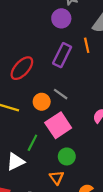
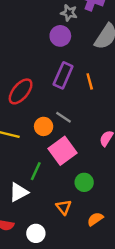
orange line: (87, 45) -> (90, 81), moved
green circle: (67, 156) -> (84, 182), moved

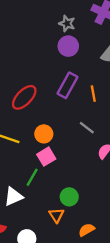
gray star: (69, 13) -> (67, 23), moved
gray line: (64, 117) -> (87, 128), moved
pink square: (62, 151) -> (46, 157), moved, size x0.7
green circle: (84, 182) -> (69, 197), moved

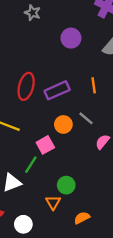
gray star: (67, 23) -> (33, 13), moved
purple rectangle: (68, 85) -> (57, 90), moved, turned 35
red ellipse: (24, 97) -> (26, 86), turned -32
orange circle: (44, 134) -> (63, 124), moved

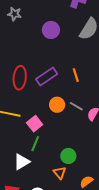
orange line: (94, 85) -> (76, 75), moved
gray line: (86, 118) -> (76, 106), moved
pink square: (45, 145) -> (35, 124), moved

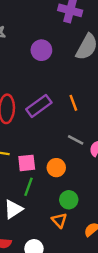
orange circle: (57, 105) -> (56, 168), moved
pink square: (35, 124) -> (27, 163), turned 35

